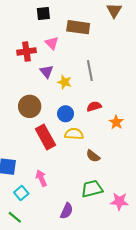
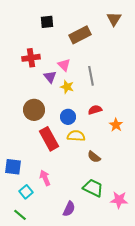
brown rectangle: (78, 27) -> (80, 35), turned -35
pink triangle: (52, 43) -> (64, 65), moved
green trapezoid: (92, 189) -> (93, 188), turned 40

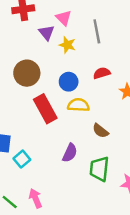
pink arrow: (45, 178) -> (35, 198), moved
green trapezoid: (93, 188) -> (99, 169), turned -110
cyan square: (26, 192) -> (22, 159), moved
purple semicircle: (69, 209) -> (70, 153), moved

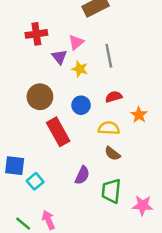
pink triangle: (64, 18) -> (76, 42), turned 35
yellow semicircle: (78, 105) -> (109, 128), moved

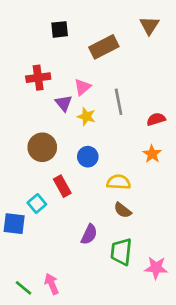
red semicircle: (114, 97) -> (156, 119), moved
orange star: (139, 115) -> (152, 154), moved
red rectangle: (58, 132) -> (62, 186), size x0.7
cyan square: (35, 181) -> (37, 204), moved

